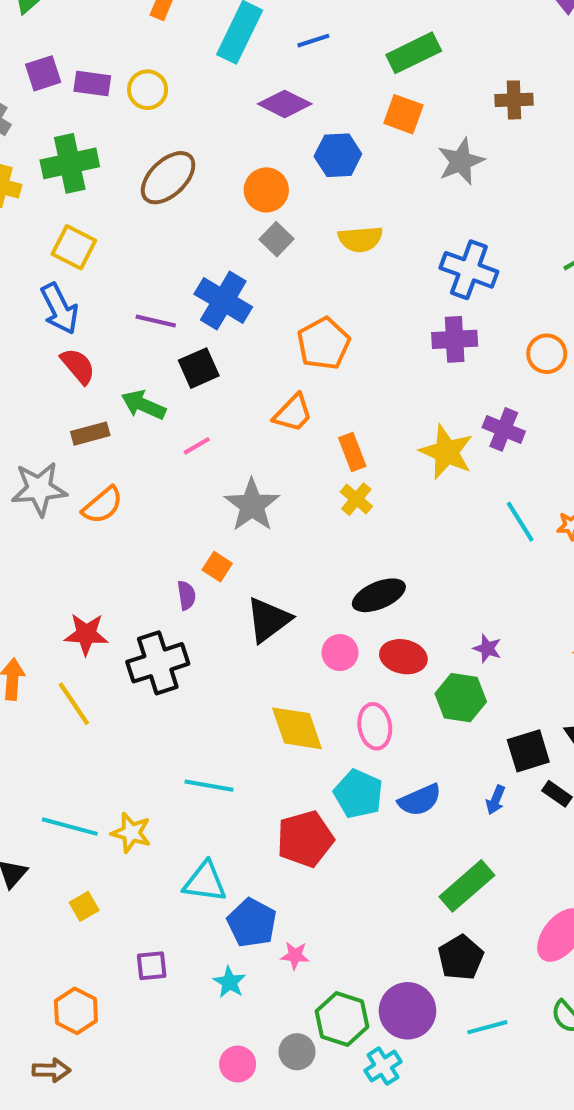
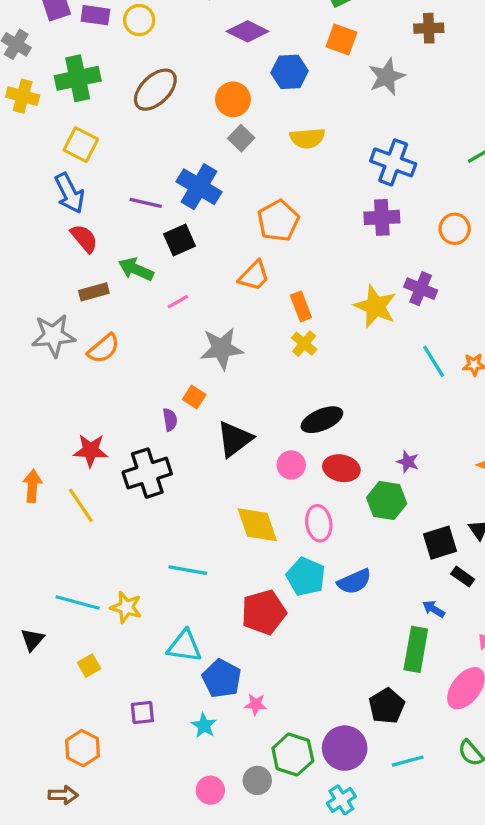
gray star: (252, 505) -> (222, 348), turned 30
blue arrow: (496, 800) -> (434, 609), moved, turned 100
green rectangle: (467, 886) -> (416, 649), moved, turned -39
cyan cross: (383, 1066) -> (341, 800), moved

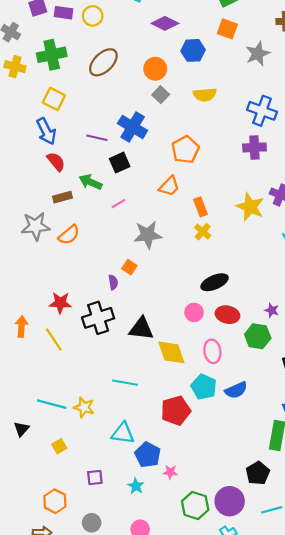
black triangle: (235, 439) -> (141, 329), moved, turned 44
gray circle: (257, 780) -> (92, 523), moved

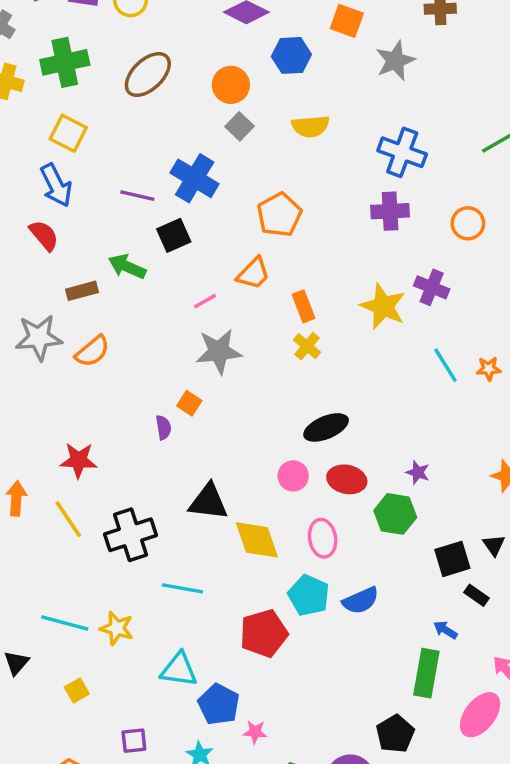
red semicircle: (56, 161) -> (44, 235), moved
pink line: (119, 204) -> (205, 301), moved
black cross: (98, 318) -> (131, 535), moved

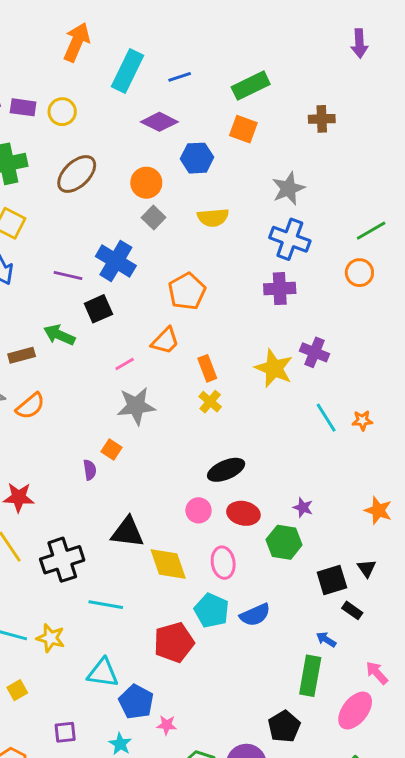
gray star: (395, 61) -> (288, 188), moved
orange circle: (468, 223) -> (359, 273), moved

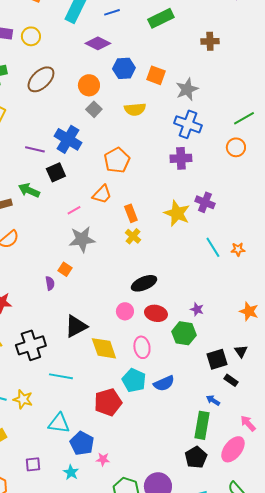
orange square: (243, 129) -> (156, 75), moved
black triangle: (127, 532) -> (76, 326), turned -35
black pentagon: (284, 726) -> (196, 457), moved

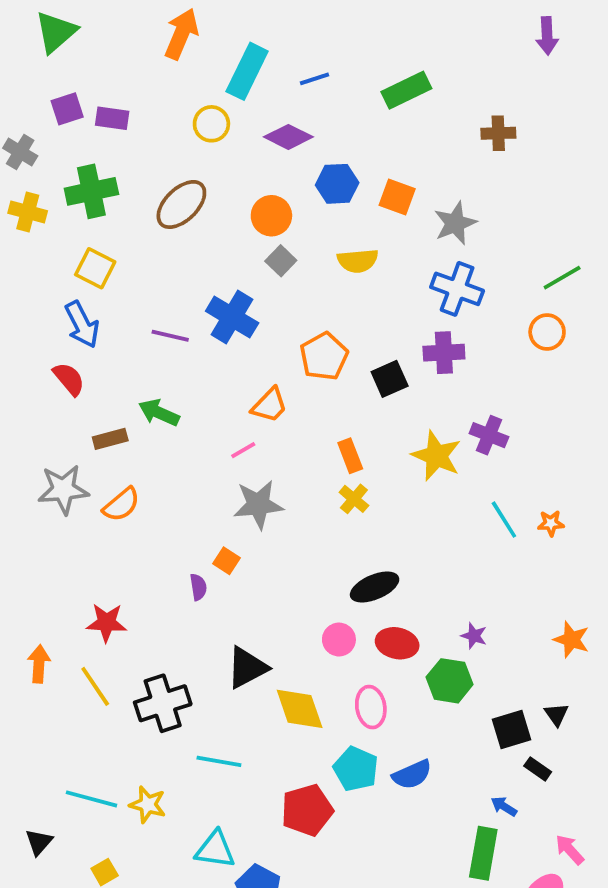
yellow circle: (31, 36) -> (211, 124), moved
black square: (56, 172) -> (390, 379), moved
orange trapezoid: (102, 194) -> (270, 405), moved

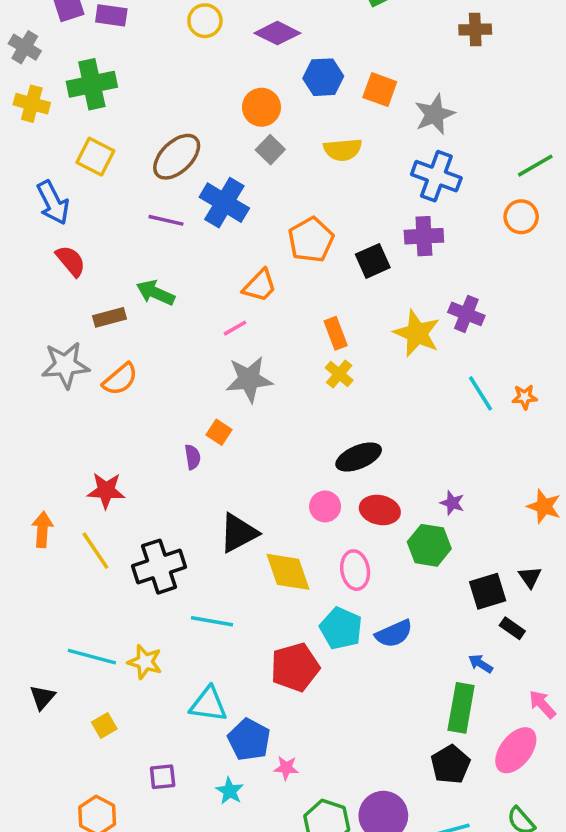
brown ellipse: (181, 204) -> (177, 157), moved
blue arrow: (82, 324) -> (53, 203), moved

